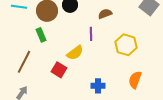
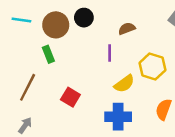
yellow semicircle: (75, 53) -> (124, 84), moved
blue cross: (98, 86) -> (118, 117), size x1.5

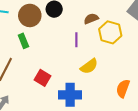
yellow hexagon: (152, 67) -> (110, 32), moved
blue cross: (118, 117) -> (70, 95), moved

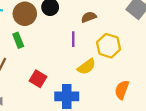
yellow hexagon: (110, 32) -> (109, 46), moved

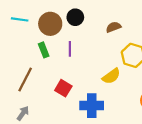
purple line: (73, 39) -> (70, 49), moved

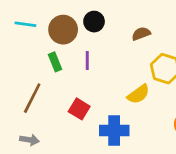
gray arrow: (23, 113) -> (29, 140), turned 64

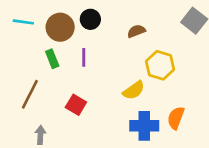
blue cross: (114, 130) -> (144, 126), moved
gray arrow: (29, 140) -> (40, 135), moved, turned -96

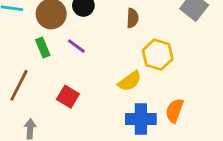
brown semicircle: (136, 31) -> (132, 18), turned 114
purple line: (84, 57) -> (76, 46), turned -54

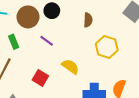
green rectangle: (43, 48) -> (14, 42), moved
yellow semicircle: (130, 81) -> (70, 67), moved, turned -108

